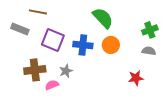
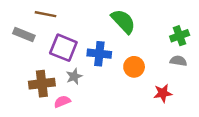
orange circle: (111, 45) -> (134, 67), moved
gray star: (66, 71) -> (74, 76), moved

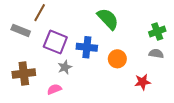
brown line: (45, 14) -> (40, 13), turned -72
brown cross: (42, 84) -> (24, 74), moved

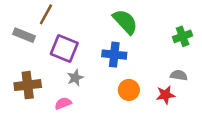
blue cross: (87, 47) -> (114, 55), moved
gray semicircle: (156, 54) -> (179, 75), moved
orange circle: (117, 59) -> (129, 90), moved

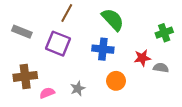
brown line: (46, 14) -> (67, 13), moved
gray star: (75, 78) -> (78, 88), moved
red star: (165, 95) -> (142, 58), moved
pink semicircle: (63, 103) -> (47, 93), moved

